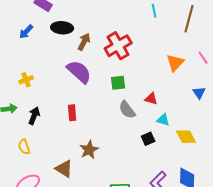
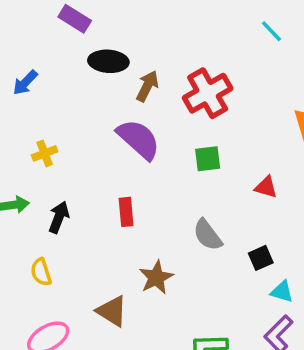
cyan line: (154, 11) -> (271, 31), turned -32
blue arrow: (26, 32) -> (25, 83), moved
gray semicircle: (127, 110) -> (208, 235), moved
cyan triangle: (163, 120) -> (282, 292), moved

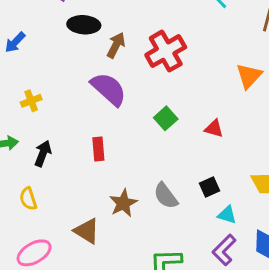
green square: (208, 159) -> (166, 118), moved, turned -35
gray semicircle: (208, 235) -> (166, 196), moved

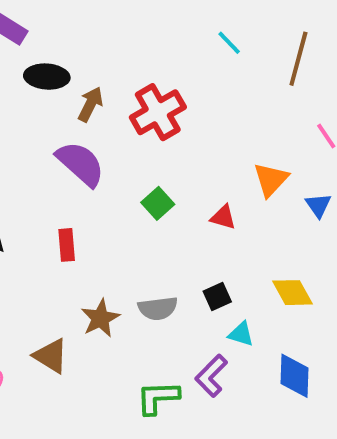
orange triangle: (249, 76) -> (271, 180), moved
gray semicircle: (166, 196) -> (158, 308), turned -60
purple L-shape: (224, 250) -> (211, 376), moved

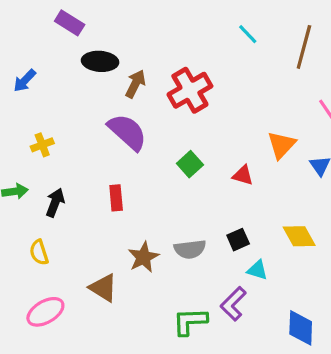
blue diamond: (295, 376) -> (301, 328), moved

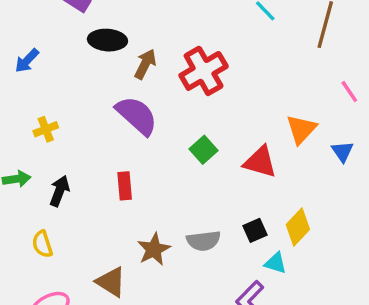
red triangle: (243, 175) -> (260, 162), size x1.5
yellow diamond: (299, 236) -> (298, 227), moved, turned 72

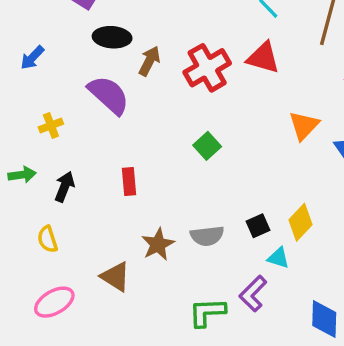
purple semicircle: (137, 116) -> (109, 95), moved
red triangle: (260, 162) -> (263, 58), moved

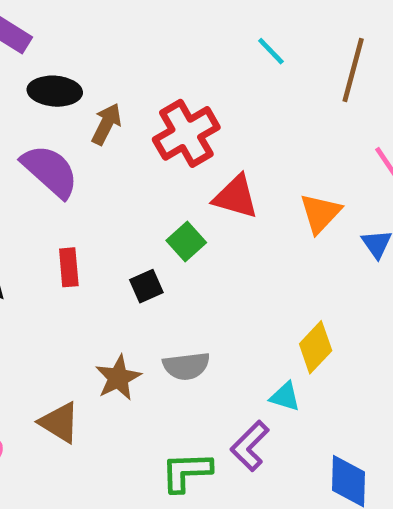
red triangle: (263, 58) -> (236, 197), moved
red rectangle: (129, 182) -> (69, 267), moved
black square: (258, 226) -> (146, 286), moved

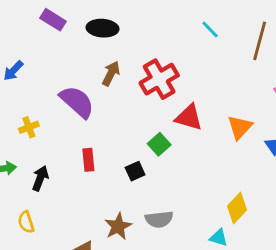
black ellipse: (55, 91) -> (103, 28), moved

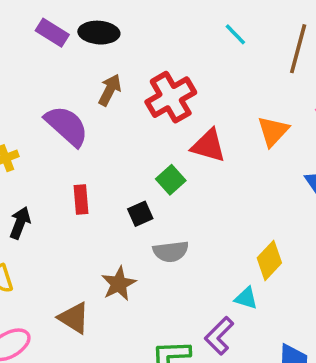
purple rectangle: (53, 20) -> (52, 33), moved
orange triangle: (240, 127) -> (273, 131), moved
gray semicircle: (159, 219) -> (171, 251), moved

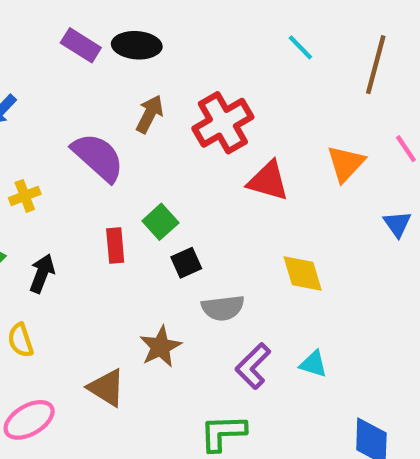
green square: (171, 180) -> (160, 222), moved
yellow diamond: (269, 260) -> (303, 273), moved, turned -60
purple L-shape: (219, 336) -> (253, 366), moved

